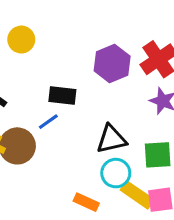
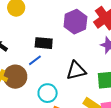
cyan circle: (116, 173) -> (48, 93), moved

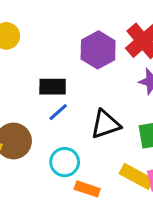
blue line: (35, 60) -> (58, 112), moved

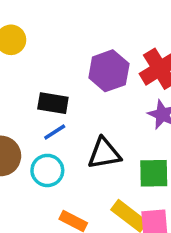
cyan circle: (65, 162) -> (47, 170), moved

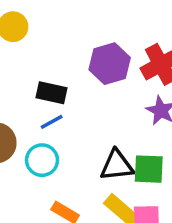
black triangle: (104, 153) -> (117, 165), moved

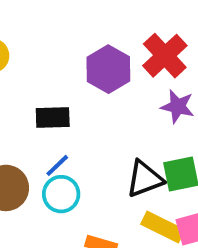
blue line: (52, 122) -> (57, 165), moved

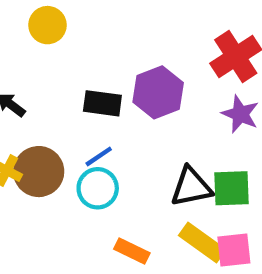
purple hexagon: (108, 69) -> (158, 92), moved

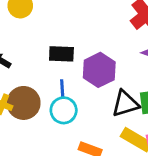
purple hexagon: (158, 92) -> (99, 70), moved
blue line: (99, 156) -> (62, 89), turned -54

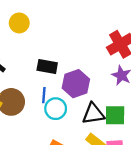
cyan circle: (64, 110) -> (56, 109), moved

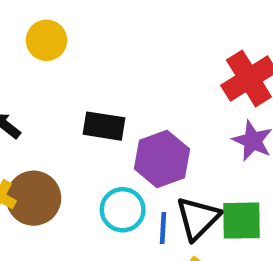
blue line: (44, 95) -> (163, 228), moved
black triangle: (93, 114) -> (198, 218), turned -35

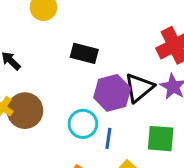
black rectangle: (104, 126) -> (84, 53), moved
black triangle: (198, 218) -> (139, 88), moved

